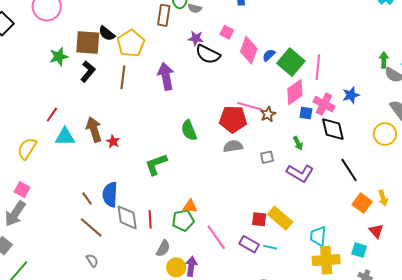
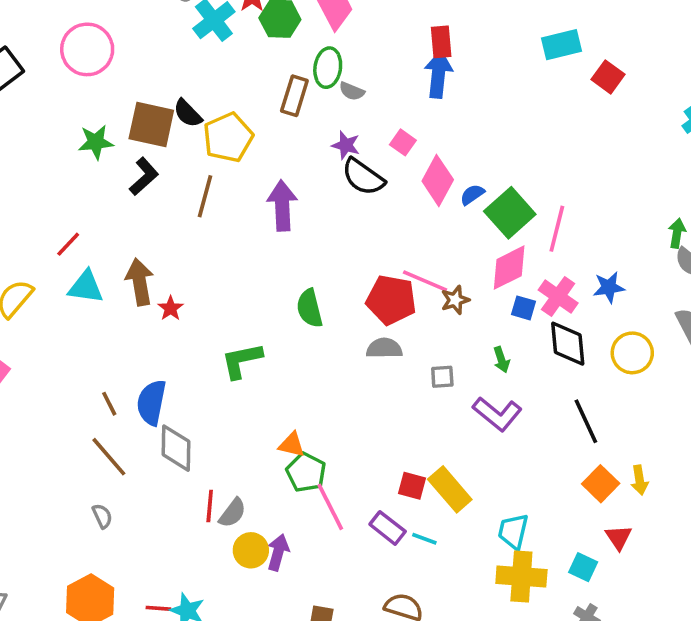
yellow circle: (385, 134) -> (632, 353), moved
red line: (150, 219) -> (210, 506), moved
green pentagon: (183, 220) -> (306, 472), moved, turned 30

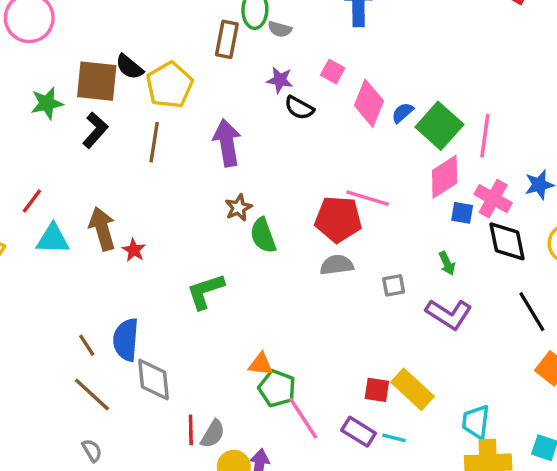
black semicircle: (363, 177) -> (299, 108), size x0.7
brown star: (455, 300) -> (239, 208), moved

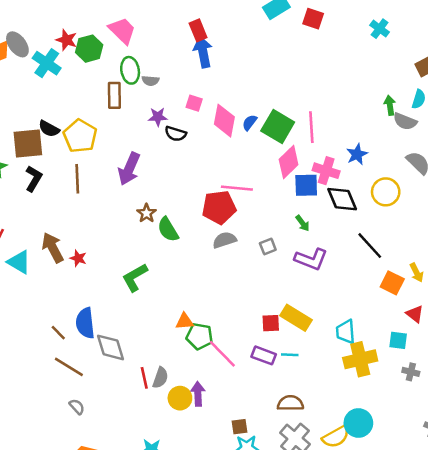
purple arrow: (227, 143) -> (129, 169), turned -136
blue square: (462, 213) -> (306, 185), size x1.5
cyan triangle: (53, 239) -> (19, 262), turned 40

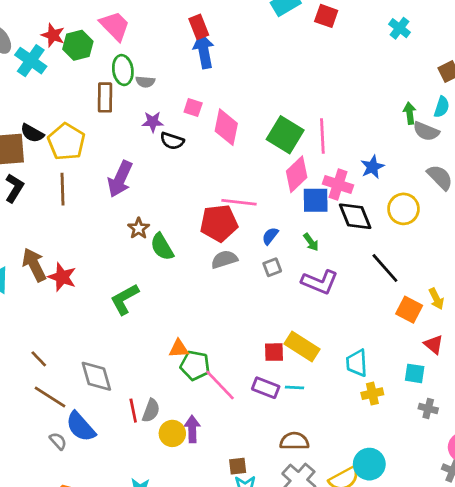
blue semicircle: (250, 123) -> (270, 236), moved
red star: (78, 258) -> (62, 277), size x1.5
blue semicircle: (85, 323) -> (81, 427), moved, turned -36
yellow cross: (360, 359) -> (372, 394), size x0.6

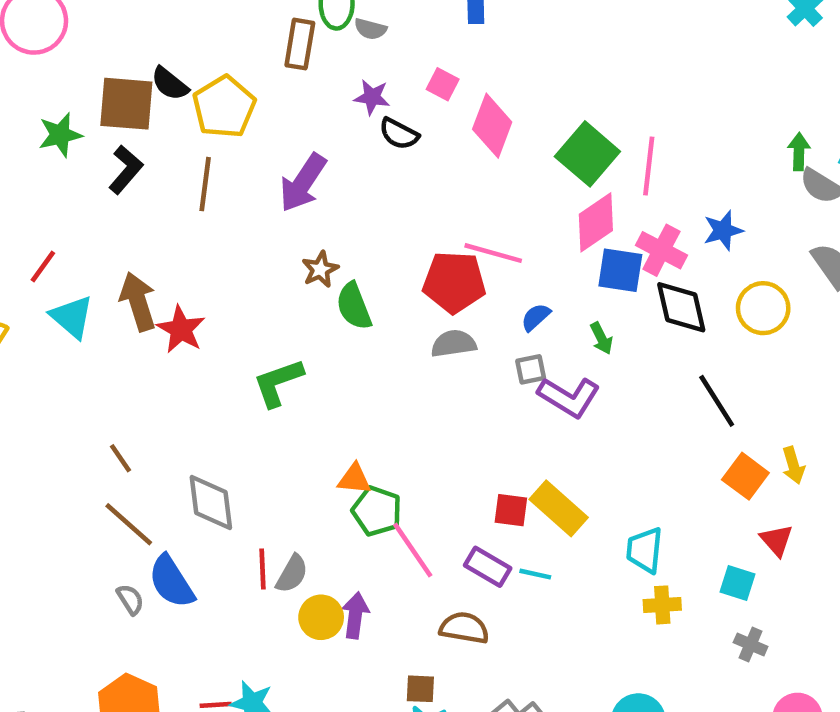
purple L-shape: (320, 282) -> (569, 397), moved
brown semicircle: (294, 441) -> (464, 628), moved

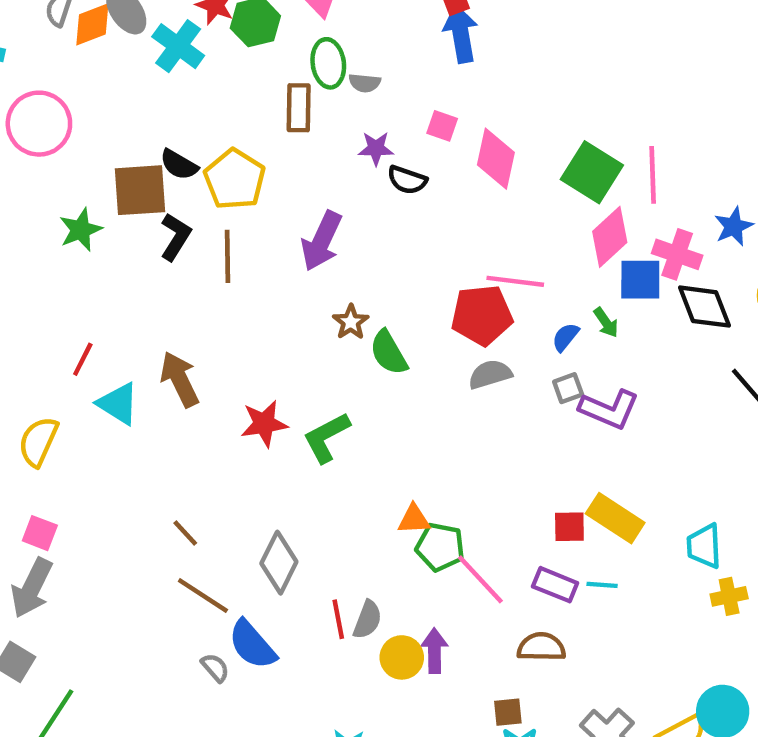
black L-shape: (126, 170) -> (176, 237), moved
red star: (181, 329) -> (264, 424), moved, turned -30
green arrow: (601, 338) -> (606, 322), moved
gray diamond: (211, 502) -> (279, 563), turned 42

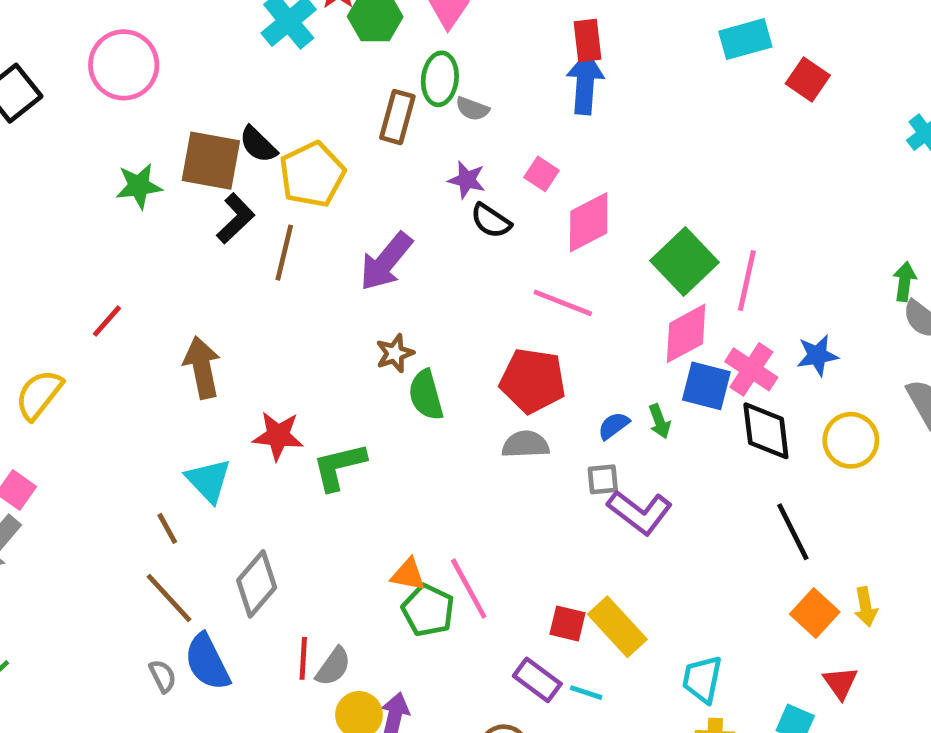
pink diamond: (496, 159) -> (589, 222), turned 36
pink line: (515, 281) -> (563, 303), moved
cyan triangle: (118, 404) -> (208, 481), moved
pink line: (480, 579) -> (469, 589), moved

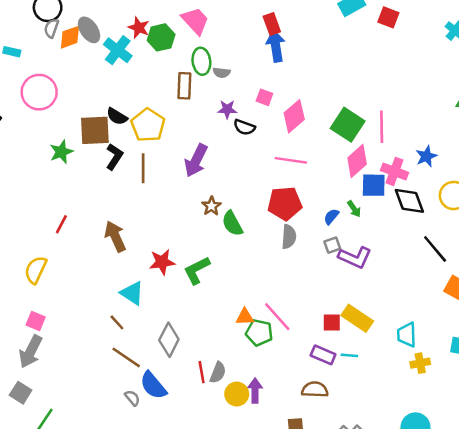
gray semicircle: (525, 444) -> (289, 237), turned 110

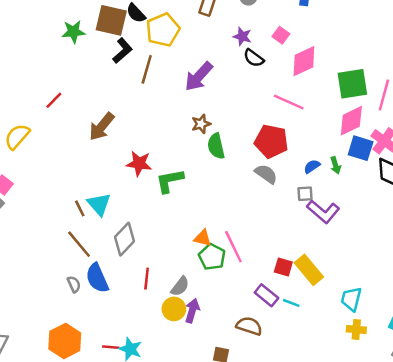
green square: (348, 125) -> (352, 84), turned 32
brown arrow: (115, 236) -> (102, 127), turned -132
gray semicircle: (289, 237) -> (266, 174), turned -75
cyan triangle: (132, 293) -> (99, 204), moved
gray semicircle: (218, 373) -> (180, 286), moved

